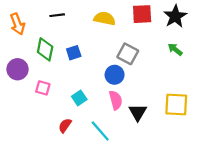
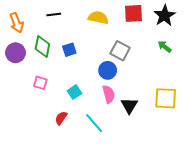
purple circle: (18, 69) -> (16, 53), moved

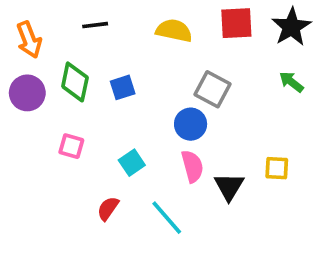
yellow square: (166, 98) -> (277, 168), moved, size x0.6

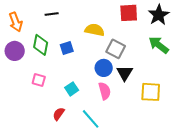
yellow semicircle: (174, 31) -> (95, 30), moved
green arrow: (291, 82) -> (159, 45), size x1.5
yellow square: (277, 168) -> (151, 92), size x1.5
black triangle: (229, 186) -> (125, 73), moved

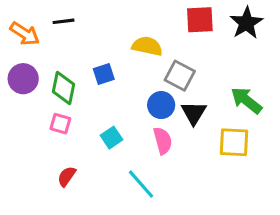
black line: (52, 14) -> (63, 21), moved
orange arrow: (16, 22) -> (25, 34), turned -36
green diamond: (41, 45) -> (63, 88), moved
green arrow: (159, 45) -> (246, 100), moved
red semicircle: (59, 114) -> (67, 176), moved

